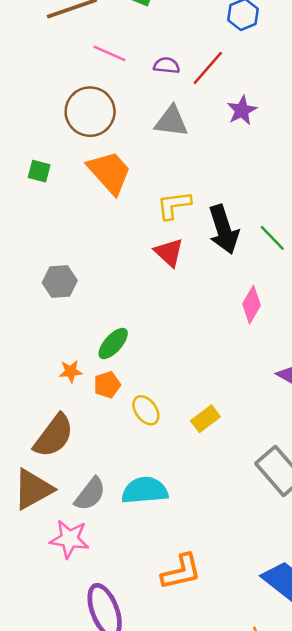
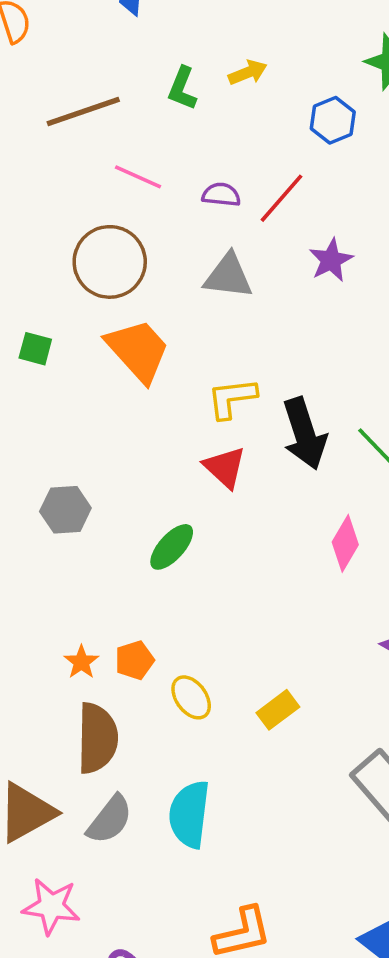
green ellipse: (113, 343) -> (172, 547), moved
orange star: (71, 371) -> (81, 662), moved, turned -30
brown semicircle: (54, 436) -> (97, 738), moved, turned -36
cyan semicircle: (145, 490) -> (189, 814), turned -78
pink star: (69, 539) -> (51, 906), moved

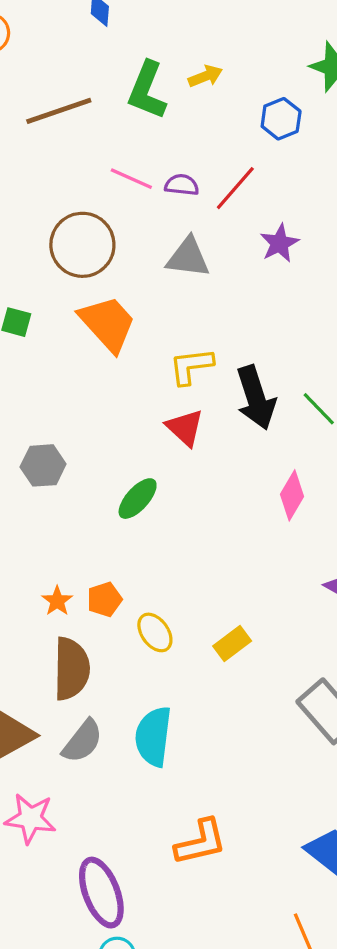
green L-shape: (182, 88) -> (147, 90), size x1.5
pink line: (138, 177) -> (131, 179), moved

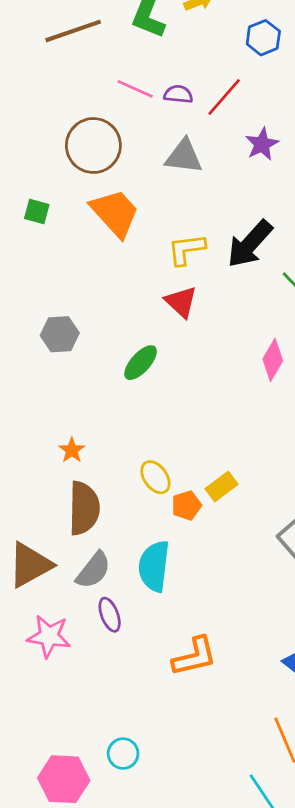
black arrow: (256, 398) -> (250, 244), moved, turned 60
orange pentagon: (104, 599) -> (186, 505), moved
purple ellipse: (101, 893) -> (110, 615), moved, size x0.6

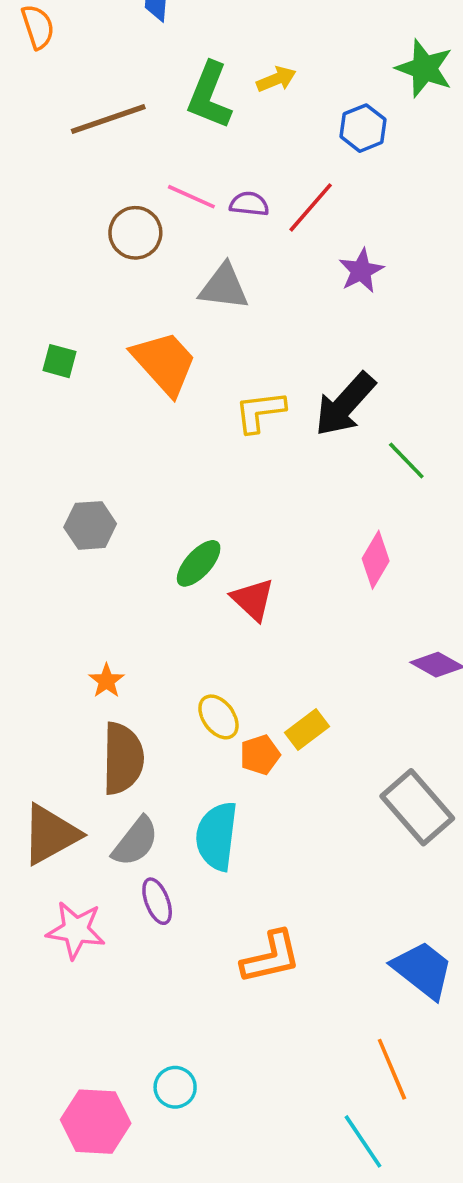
brown circle: (93, 146) -> (135, 233), moved, size x0.7
gray triangle: (184, 156) -> (224, 287), moved
red triangle: (181, 302) -> (253, 600), moved

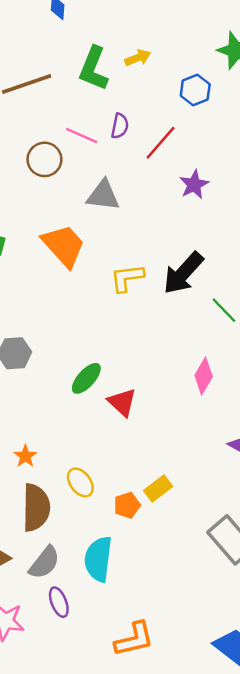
purple semicircle: (249, 204) -> (120, 126), moved, turned 95
yellow ellipse: (218, 717) -> (80, 482), moved

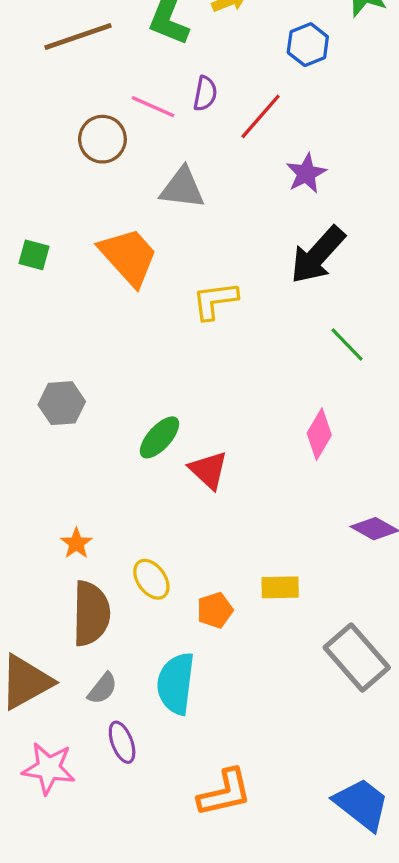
black arrow: (183, 273) -> (318, 255), moved
yellow rectangle: (158, 488) -> (280, 587), moved, turned 36
gray semicircle: (44, 563) -> (102, 688), size x0.7

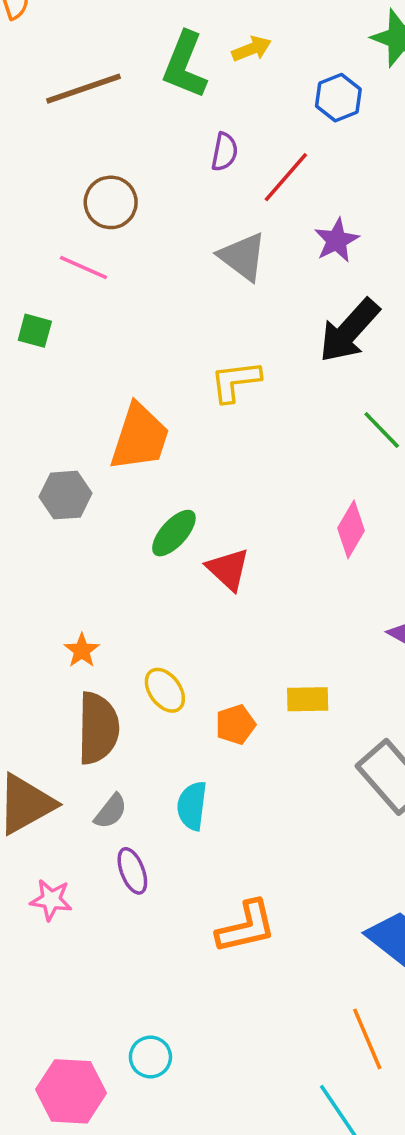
pink line: (153, 107) -> (84, 267), moved
gray triangle: (182, 188) -> (243, 257), moved, turned 30
orange trapezoid: (129, 257) -> (140, 437), moved, turned 60
cyan semicircle: (176, 684) -> (192, 806), size x0.7
pink star: (49, 768) -> (51, 900), size x0.7

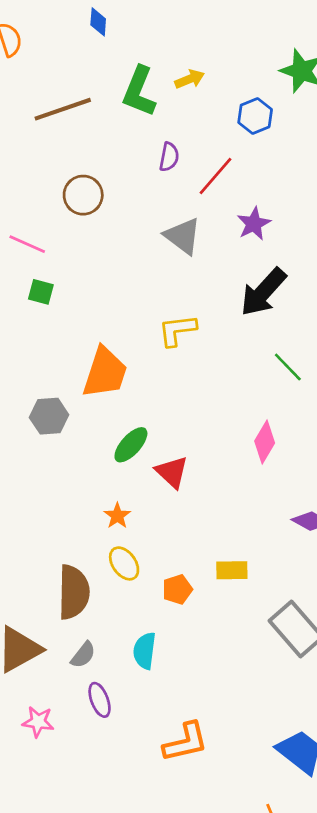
pink line: (84, 267) -> (27, 244), moved
green square: (35, 331) -> (41, 292), moved
orange star: (82, 650) -> (117, 516), moved

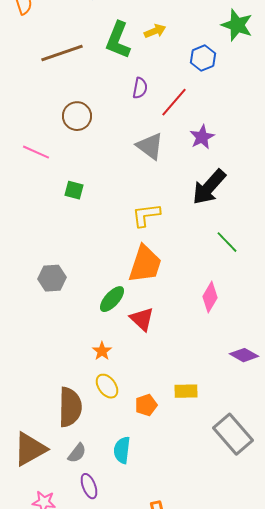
green square: (41, 292) -> (74, 190), moved
orange trapezoid: (105, 372) -> (145, 264), moved

